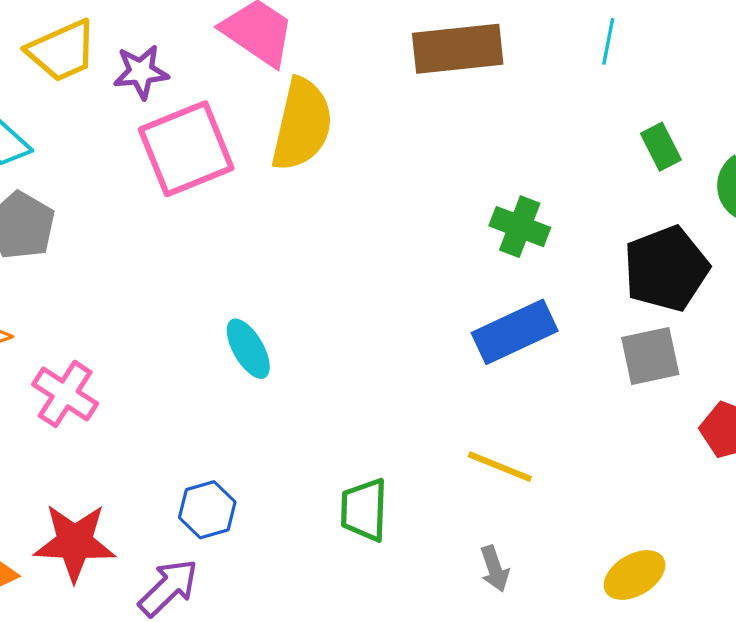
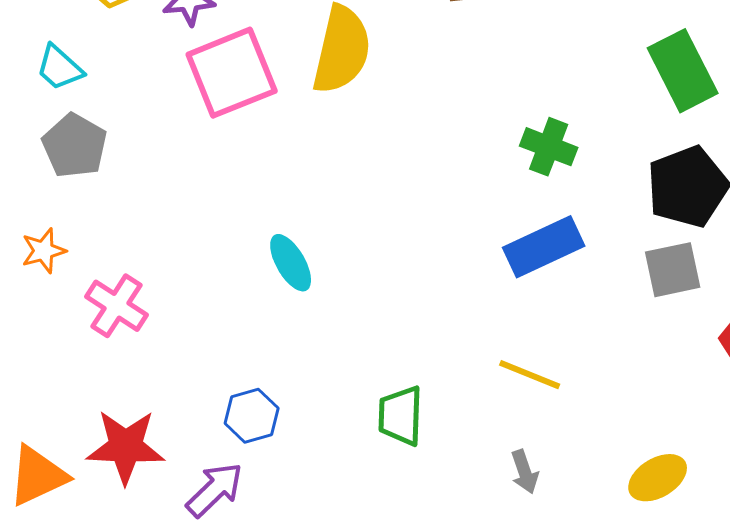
green rectangle: (661, 147) -> (683, 71), size x1.8

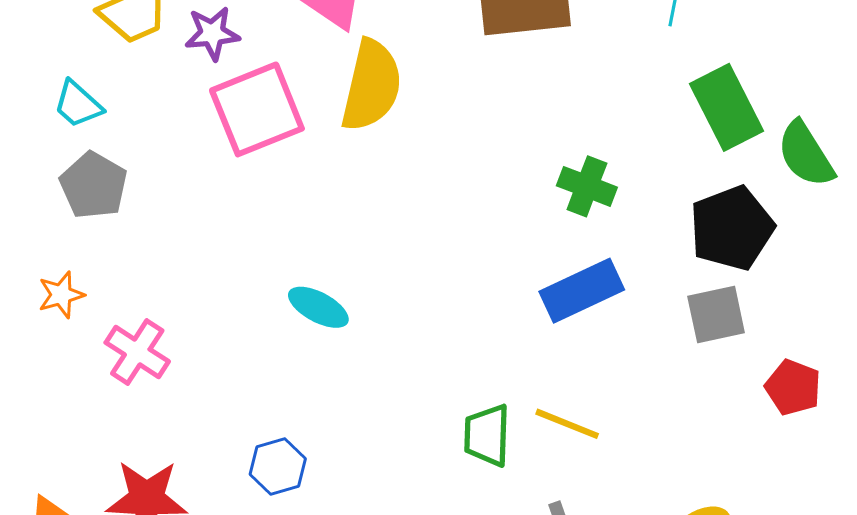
cyan ellipse: (291, 263) -> (318, 307), turned -32
green trapezoid: (401, 416) -> (487, 435), moved

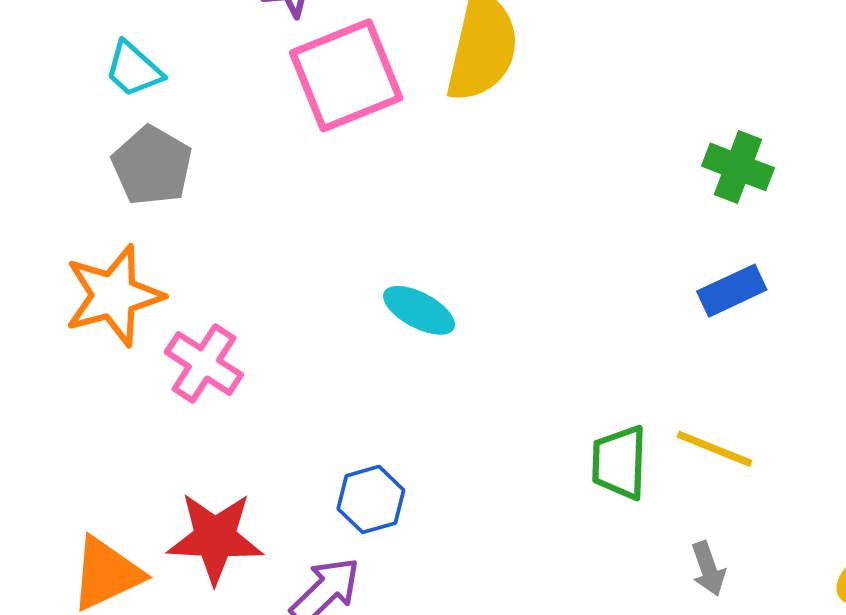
blue rectangle: (582, 291) -> (732, 291), size x0.7
orange star: (61, 295) -> (114, 295), size x1.8

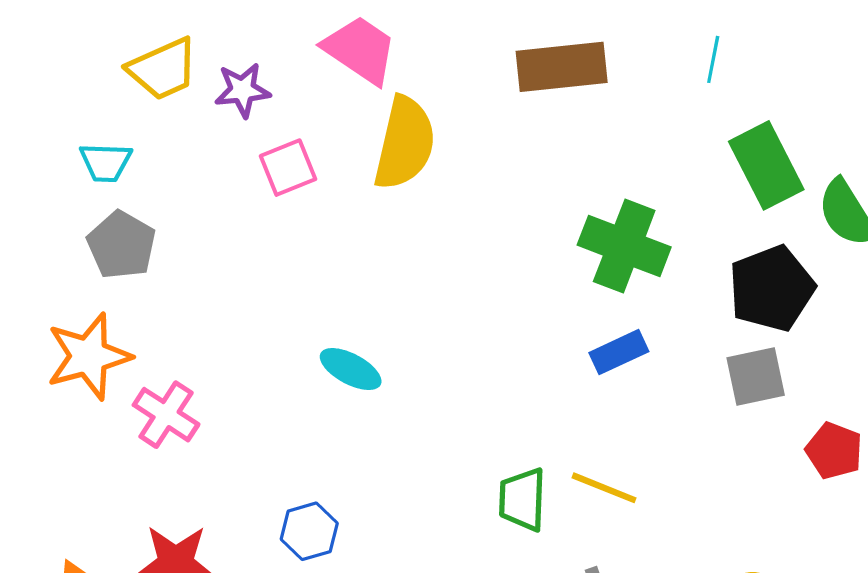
cyan trapezoid: (134, 69) -> (106, 162), turned -40
pink square: (346, 75) -> (288, 168), size x0.6
green cross: (738, 167) -> (624, 246), size x1.5

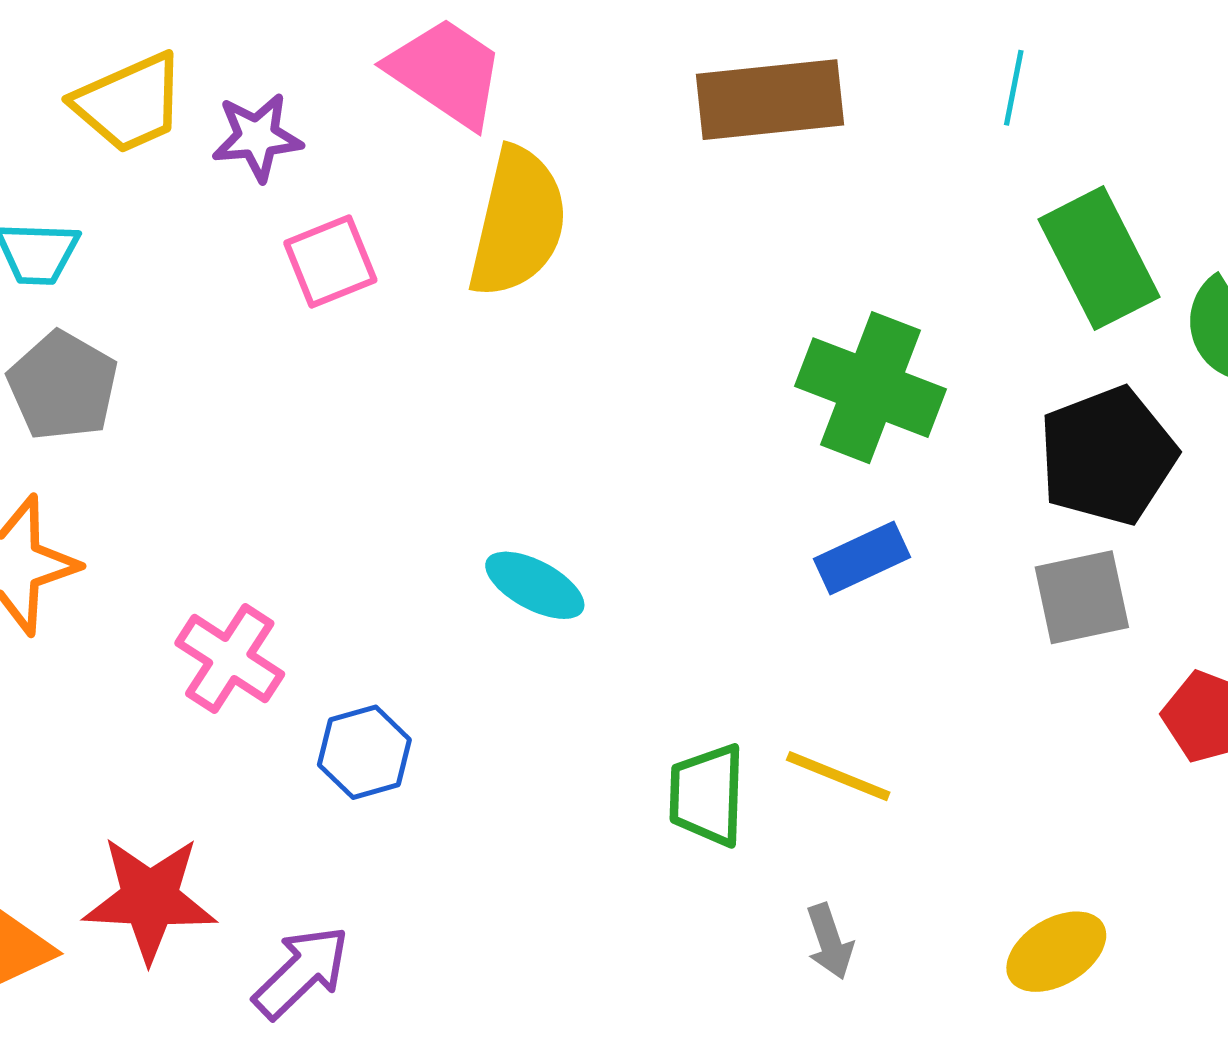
cyan ellipse: (351, 369) -> (535, 585), moved
pink cross: (166, 415) -> (230, 659), moved
blue hexagon: (309, 531) -> (364, 752), moved

